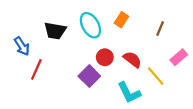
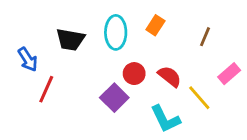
cyan ellipse: (90, 25) -> (116, 32), turned 30

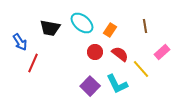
orange rectangle: (155, 25) -> (110, 30), moved
cyan ellipse: (116, 32) -> (82, 23), turned -50
brown line: (205, 37) -> (145, 26), turned -32
purple square: (114, 98) -> (90, 86), moved

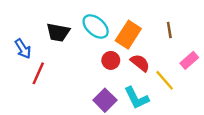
orange rectangle: (110, 30) -> (128, 35), size x1.6

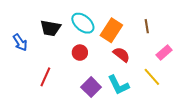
red circle: (111, 60) -> (80, 53), moved
red line: (38, 73) -> (45, 77), moved
yellow line: (165, 80) -> (152, 77), moved

